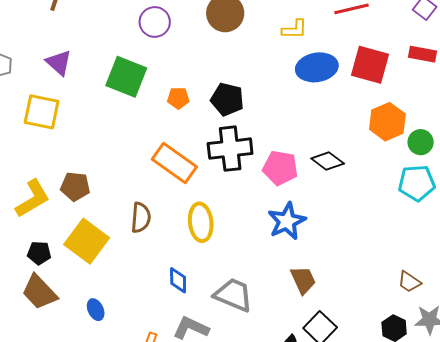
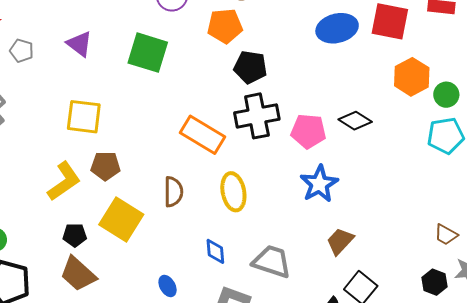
orange pentagon: (178, 98) -> (225, 26), moved, size x1.6
yellow square: (42, 112) -> (84, 117), moved
brown trapezoid: (303, 280) -> (340, 241), turned -108
blue ellipse: (96, 310) -> (168, 286), moved

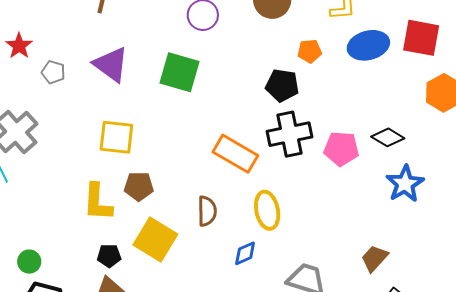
orange pentagon: (225, 26) -> (310, 51), moved, size x0.7
purple triangle: (79, 44) -> (111, 64), size x1.4
yellow L-shape: (64, 181) -> (98, 202), turned 129
blue star: (319, 184) -> (405, 184), moved
blue diamond: (215, 251) -> (245, 253), moved, turned 72

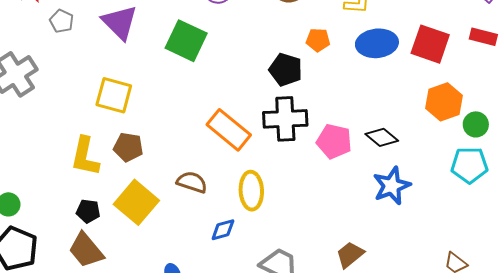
brown semicircle: (207, 211) -> (192, 182), turned -80

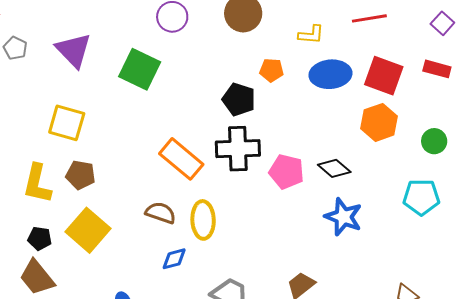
orange hexagon: (444, 102) -> (379, 122), moved
green circle: (476, 124) -> (434, 141), moved
brown semicircle: (192, 182) -> (161, 213), moved
blue star: (392, 186) -> (343, 217), turned -30

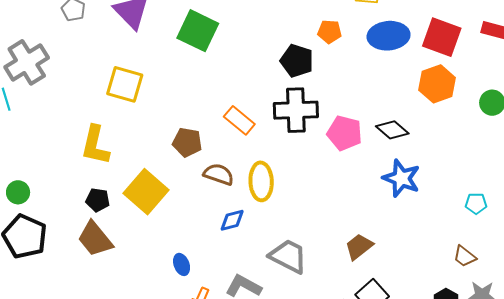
orange rectangle: (181, 159) -> (239, 120), size x0.7
brown pentagon: (81, 175) -> (187, 142), moved
cyan pentagon: (421, 197) -> (476, 203), moved, size x0.6

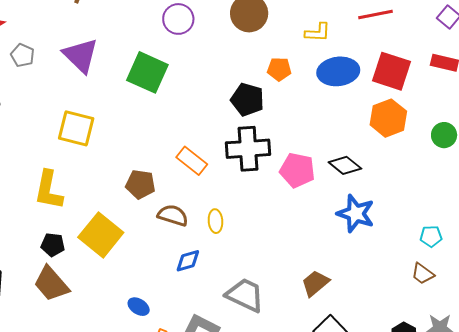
yellow ellipse: (261, 181) -> (215, 221), size x0.6
brown trapezoid: (465, 256) -> (423, 274), moved
blue ellipse: (182, 264) -> (139, 307), turned -35

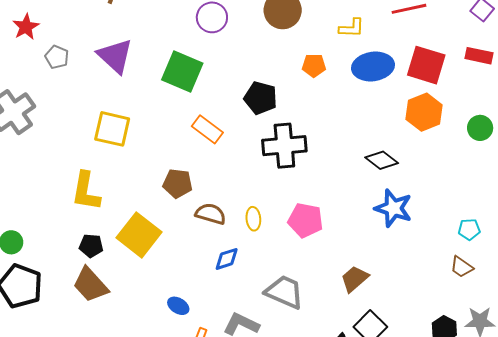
black pentagon: (247, 99) -> (261, 98), moved
orange rectangle: (192, 161) -> (207, 129), moved
pink pentagon: (297, 170) -> (305, 220), moved

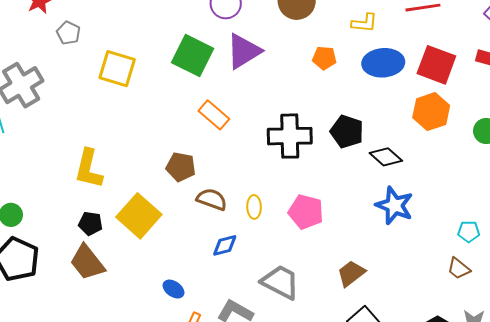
purple triangle: (115, 56) -> (244, 51), moved, turned 42
black pentagon: (261, 98) -> (347, 132), moved
yellow square: (112, 129) -> (117, 69), moved

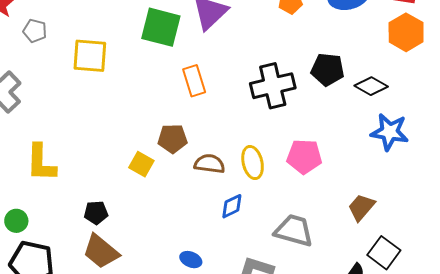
orange rectangle: (214, 115) -> (194, 81), turned 44
yellow L-shape: (89, 169) -> (41, 163), moved
yellow ellipse: (254, 207) -> (253, 163), size x1.4
yellow square: (139, 216) -> (141, 164), moved, size x0.6

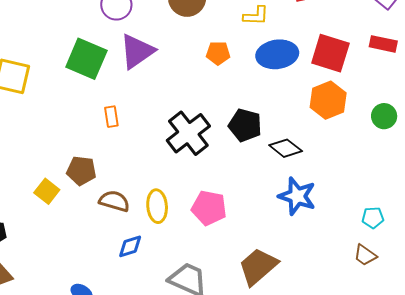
orange rectangle: (194, 81) -> (111, 117), size x0.7
black cross: (273, 86) -> (188, 133), turned -33
brown trapezoid: (361, 207) -> (258, 267), size x1.4

